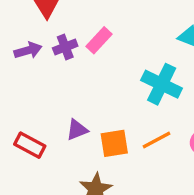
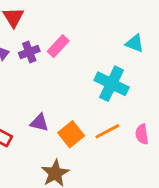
purple triangle: (77, 130) -> (39, 123), turned 36
orange square: (114, 143) -> (71, 134), turned -30

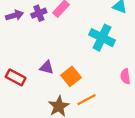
orange line: (107, 131) -> (87, 100), moved

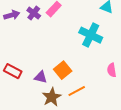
purple cross: (39, 13) -> (34, 13), turned -32
purple triangle: (47, 67) -> (41, 77), moved

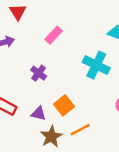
purple cross: (34, 13) -> (39, 73), moved

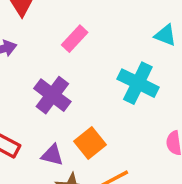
purple cross: (39, 73) -> (52, 95), size x1.5

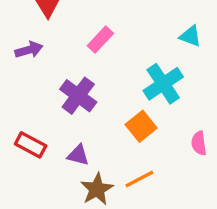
cyan cross: (138, 83) -> (163, 84), turned 30
orange square: (90, 143) -> (141, 126), moved

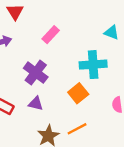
cyan cross: (163, 84) -> (93, 65), turned 30
purple triangle: (78, 155) -> (36, 104), moved

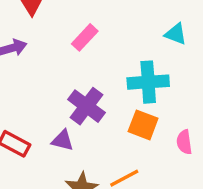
purple cross: (36, 73) -> (86, 106), moved
orange square: (78, 93) -> (143, 125), moved, turned -30

